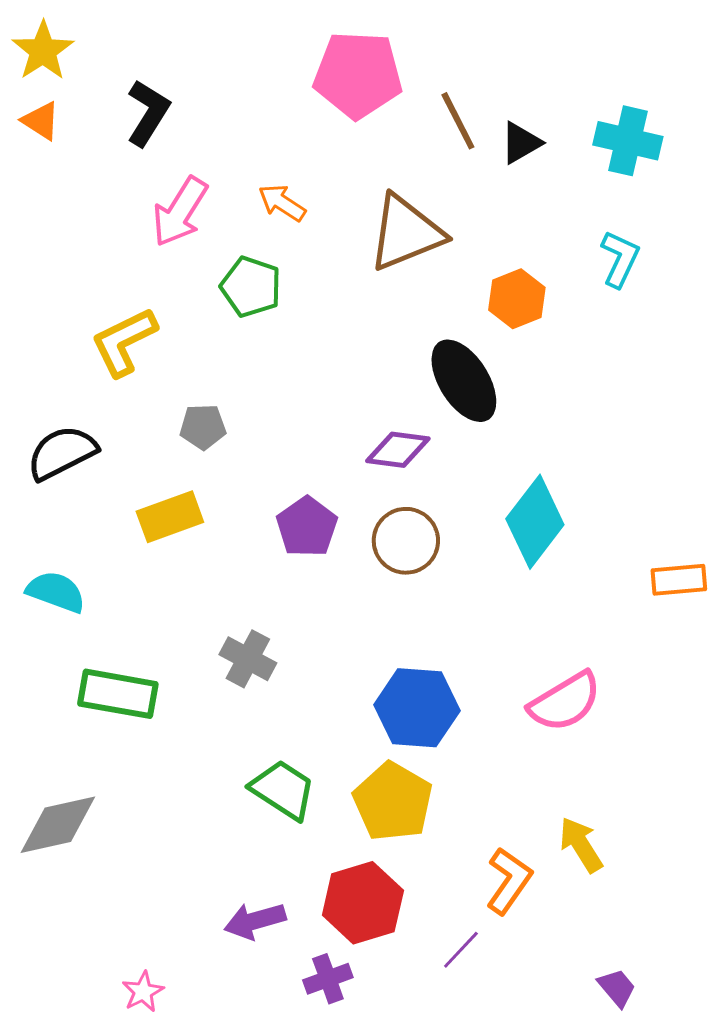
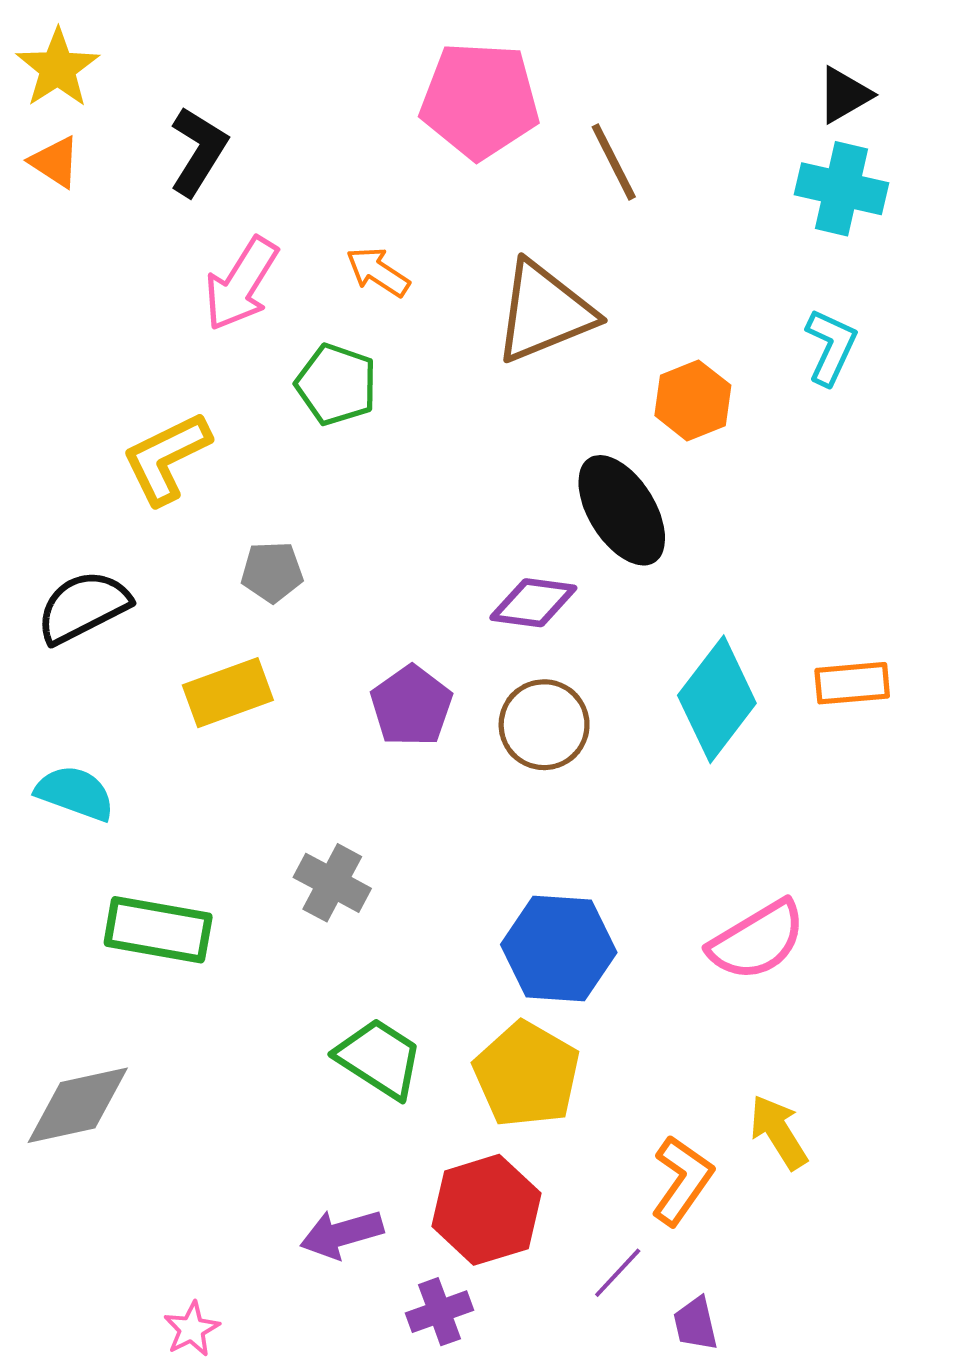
black triangle: (521, 143) -> (844, 95), moved
orange rectangle: (679, 580) -> (852, 683), moved
purple trapezoid: (617, 988) -> (695, 1324), moved, turned -153

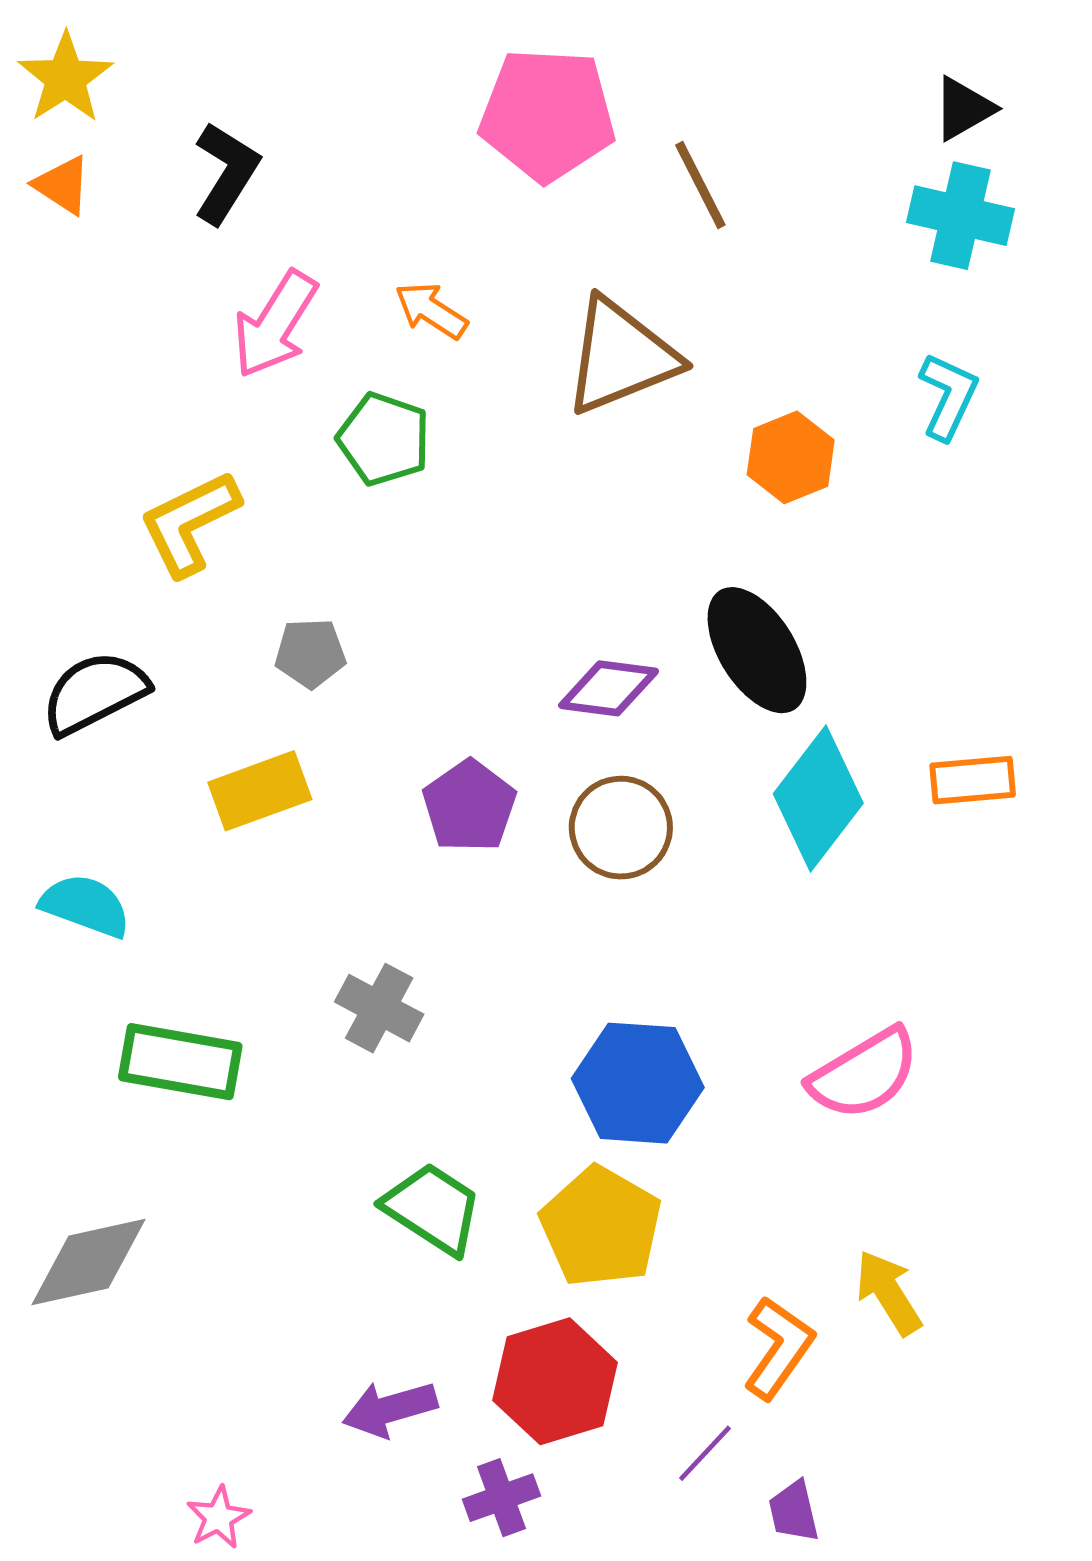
black ellipse: (622, 510) -> (757, 650), moved

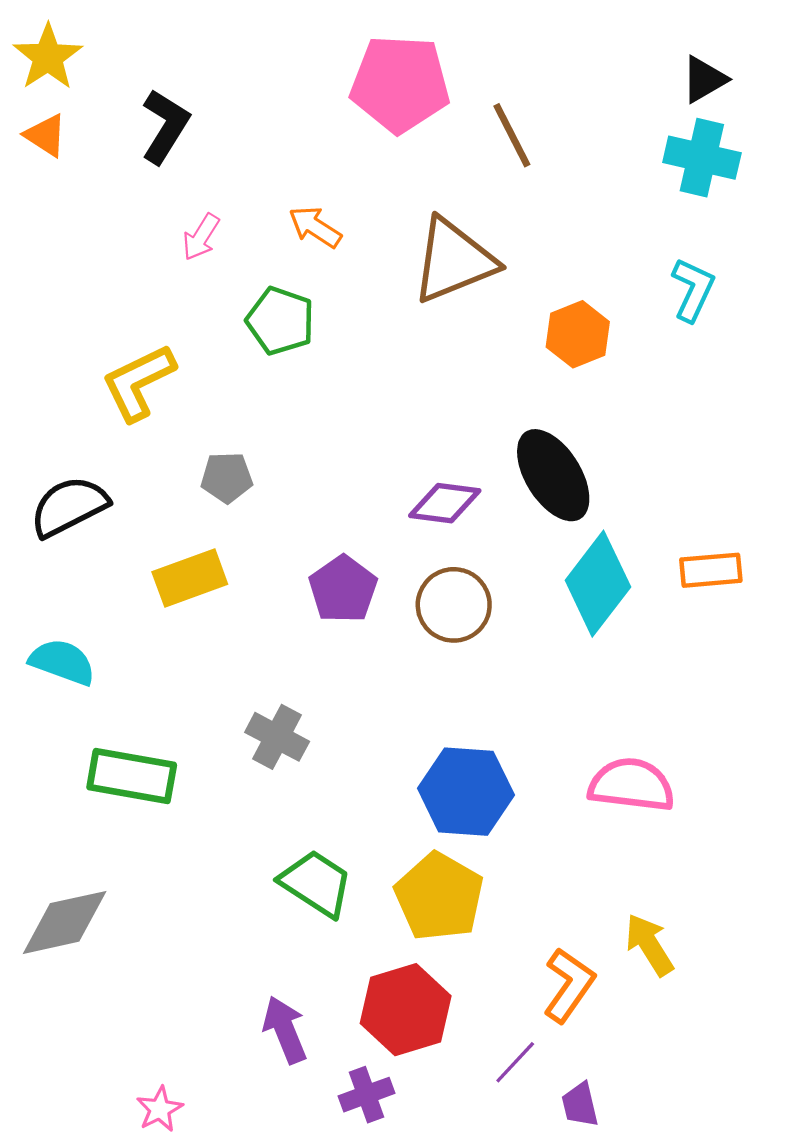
pink arrow: (275, 324) -> (201, 237), size x0.6
pink semicircle: (864, 1074) -> (631, 785), turned -142
purple arrow: (390, 1409) -> (285, 1030), turned 84

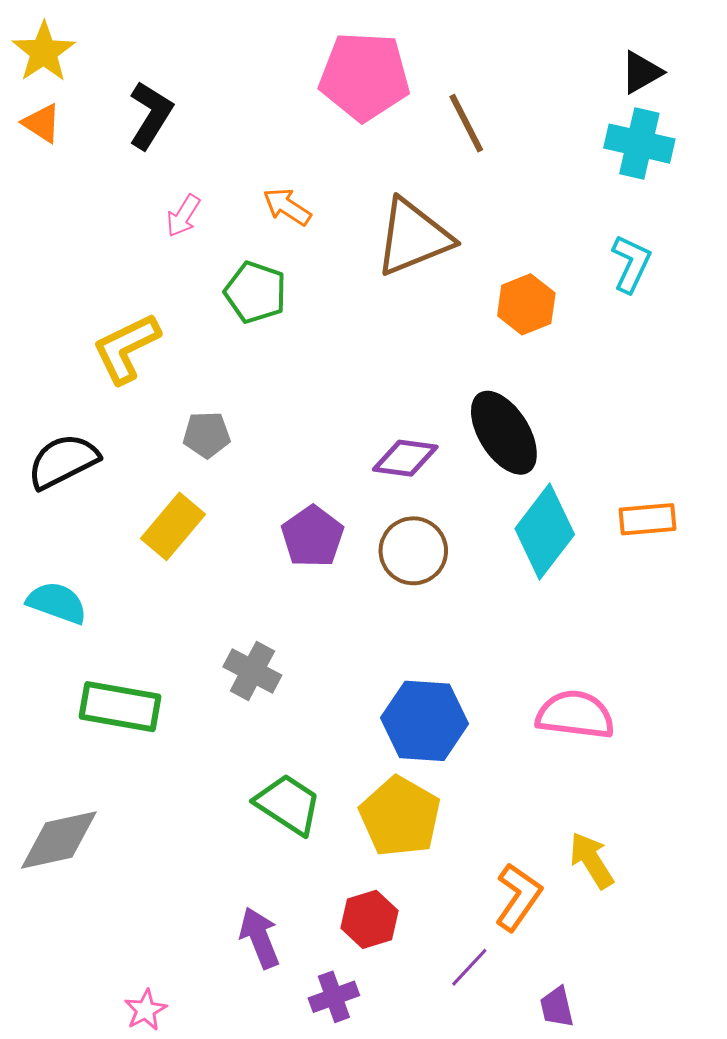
yellow rectangle: (190, 578) -> (173, 526), turned -30
red hexagon: (406, 1010) -> (370, 919), size x0.7
purple trapezoid: (580, 1105) -> (557, 1007), moved

